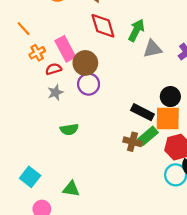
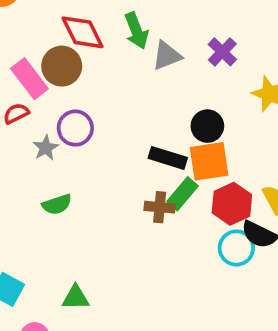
green arrow: (136, 30) -> (136, 31), turned 140
brown circle: (85, 63) -> (62, 66), moved
gray star: (55, 92) -> (46, 148), moved

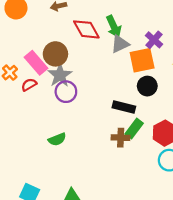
green arrow: (136, 31) -> (114, 26), moved
red diamond: (83, 32) -> (86, 29), moved
gray star: (46, 148) -> (60, 75), moved, size x1.5
orange square: (209, 161) -> (142, 60), moved

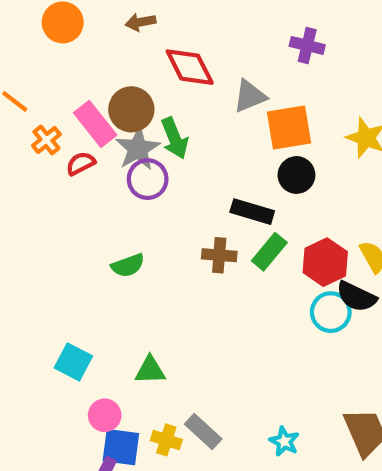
green arrow: (114, 26) -> (175, 138), moved
purple cross: (154, 40) -> (307, 45), moved, turned -30
brown cross: (121, 138) -> (219, 255), moved

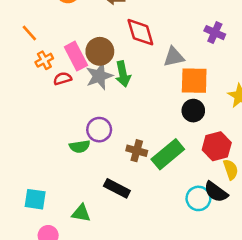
purple circle: (148, 179) -> (99, 130), moved
black rectangle: (252, 212) -> (117, 188), moved
green rectangle: (269, 252) -> (168, 154), size x1.4
red hexagon: (325, 262) -> (217, 146), moved
cyan square: (73, 362) -> (35, 199), turned -30

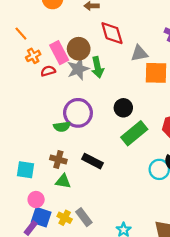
black circle: (193, 111) -> (123, 108), moved
purple circle: (99, 130) -> (78, 113), size x1.4
brown cross: (137, 151) -> (58, 160), moved

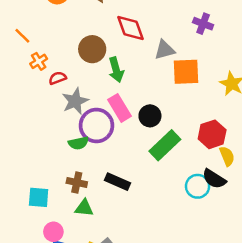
pink rectangle: (59, 53) -> (120, 108), moved
gray star: (78, 69) -> (75, 101), moved

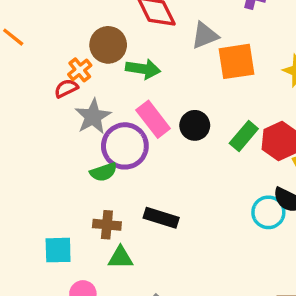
orange cross: (39, 61) -> (80, 70), moved
green arrow: (116, 70) -> (143, 69), turned -60
green rectangle: (165, 145) -> (244, 136), moved, size x0.7

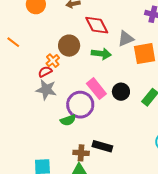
green arrow: (143, 69) -> (101, 54), moved
gray star: (93, 117) -> (46, 90), moved, turned -30
brown cross: (107, 225) -> (81, 153), moved

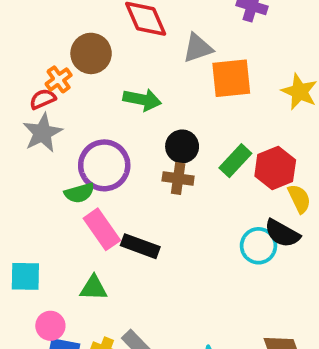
green arrow: (101, 54) -> (142, 100), moved
pink rectangle: (96, 89) -> (102, 229), moved
gray star: (46, 90) -> (43, 133), turned 30
brown cross: (81, 153) -> (178, 179), moved

